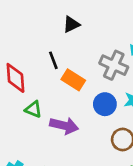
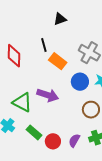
green triangle: (33, 109) -> (22, 102), moved, size x1.5

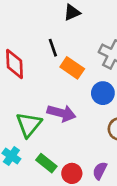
green triangle: (22, 102) -> (29, 125), turned 45

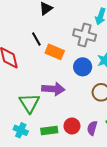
green rectangle: (46, 163) -> (49, 131), turned -35
red circle: (72, 173) -> (72, 126), moved

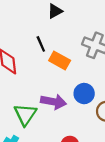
blue circle: (83, 67) -> (84, 94), moved

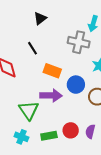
orange rectangle: (60, 61) -> (52, 71), moved

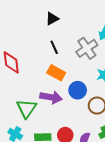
gray cross: (79, 42) -> (87, 48), turned 35
black line: (32, 48) -> (54, 47), moved

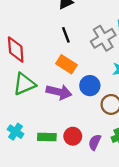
green triangle: (26, 108) -> (24, 84), moved, turned 30

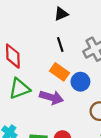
blue circle: (90, 86) -> (80, 82), moved

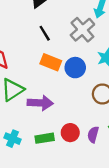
purple arrow: (51, 97) -> (40, 103), moved

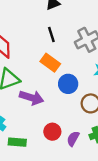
blue circle: (75, 68) -> (68, 84), moved
green rectangle: (45, 138) -> (17, 142), moved

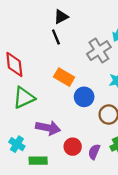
black line: (51, 35) -> (56, 37), moved
purple arrow: (32, 98) -> (48, 128), moved

